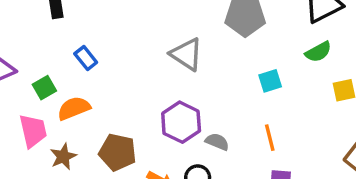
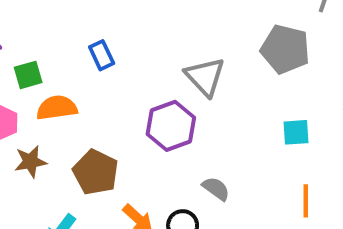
blue rectangle: (86, 58) -> (102, 55), moved
purple hexagon: (181, 122) -> (171, 126), moved
orange line: (270, 138) -> (306, 201), moved

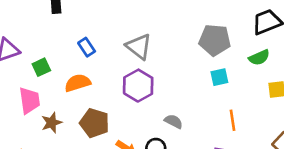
gray pentagon: (285, 49) -> (215, 40), moved
gray triangle: (205, 77) -> (139, 47), moved
orange semicircle: (57, 108) -> (78, 83), moved

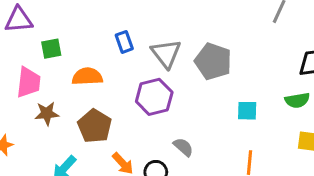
gray pentagon: (215, 40) -> (213, 61), moved
blue rectangle: (87, 47) -> (124, 42), moved

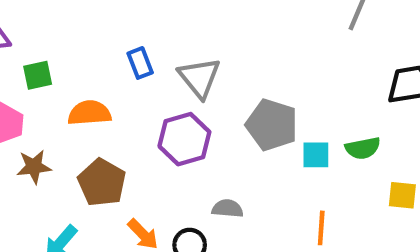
gray pentagon: (213, 61) -> (272, 125), moved
green semicircle: (297, 100) -> (363, 148), moved
gray semicircle: (183, 147) -> (227, 209), turned -35

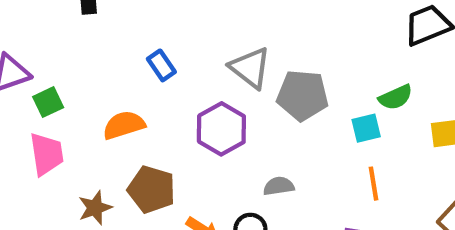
green square: (38, 75) -> (48, 102), moved
gray triangle: (199, 78) -> (250, 68), moved
cyan square: (316, 155) -> (366, 128), moved
brown star: (34, 167) -> (95, 208), moved

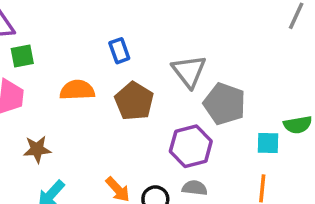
purple hexagon: (221, 129) -> (191, 146), moved
gray semicircle: (279, 186) -> (195, 188), moved
brown pentagon: (152, 189) -> (134, 101), moved

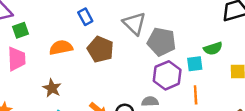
purple hexagon: (191, 146) -> (167, 75), moved
brown star: (37, 149) -> (52, 88), moved, turned -30

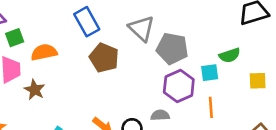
blue rectangle: (85, 17) -> (87, 22), size x1.5
orange semicircle: (61, 48) -> (44, 52), moved
brown star: (52, 88) -> (35, 90), moved

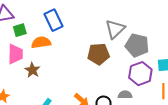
blue rectangle: (87, 22) -> (53, 20), moved
gray triangle: (142, 28) -> (115, 29), turned 30
brown pentagon: (104, 58) -> (99, 54), moved, turned -30

